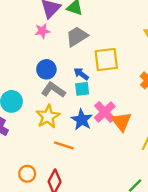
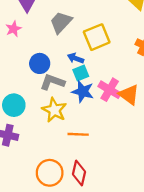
pink star: (42, 31) -> (13, 29), moved
blue star: (82, 120) -> (83, 92), moved
orange circle: (27, 174) -> (50, 173), size x1.5

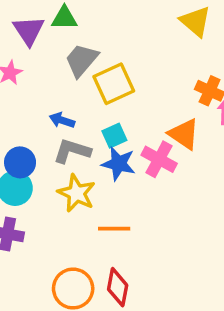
yellow square: (97, 37) -> (114, 84), moved
blue arrow: (76, 58) -> (62, 120), moved
blue circle: (40, 63) -> (20, 162), moved
orange triangle: (129, 95) -> (184, 134), moved

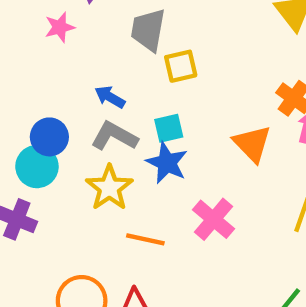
gray trapezoid: (81, 60) -> (148, 30), turned -42
yellow square: (114, 84) -> (181, 66), size x0.7
pink cross: (159, 159) -> (214, 219), moved

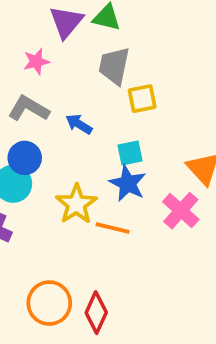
gray L-shape: (114, 136) -> (29, 109), moved
pink cross: (214, 219) -> (181, 211), moved
orange line: (145, 239) -> (113, 228), moved

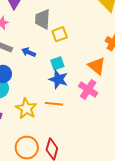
yellow star: (76, 204) -> (26, 108), moved

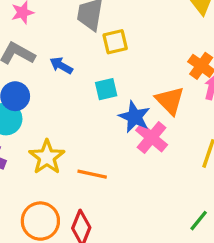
blue star: (58, 79) -> (134, 117), moved
orange line: (54, 104) -> (92, 174), moved

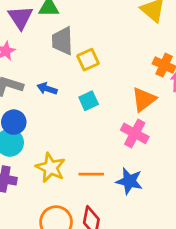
orange triangle: (170, 100) -> (144, 99), turned 48
blue star: (134, 117) -> (129, 181), moved

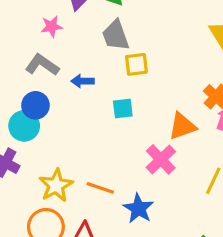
gray trapezoid: (62, 41) -> (116, 35), turned -36
blue arrow: (47, 89) -> (83, 81), turned -36
yellow star: (51, 168) -> (56, 185), moved

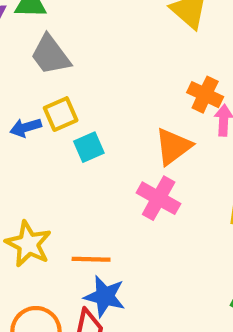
yellow square: (136, 64) -> (61, 114), moved
yellow star: (56, 185) -> (28, 244), moved
blue star: (138, 208) -> (105, 296), moved

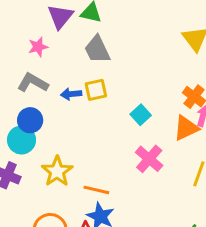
orange triangle: (173, 146) -> (186, 128), moved
cyan square: (89, 147) -> (141, 115), moved, turned -30

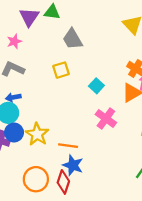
gray trapezoid: (97, 49) -> (72, 39), moved
blue arrow: (71, 94) -> (13, 97), moved
blue circle: (30, 120) -> (14, 132), moved

